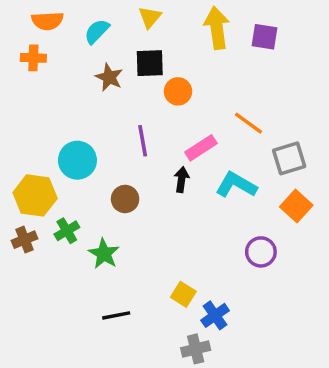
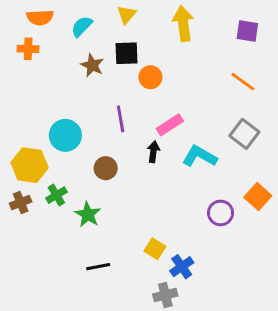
purple square: (264, 37) -> (247, 31), moved
orange line: (249, 123) -> (243, 82), moved
gray square: (289, 158) -> (244, 134), turned -36
orange square: (296, 206) -> (258, 197), moved

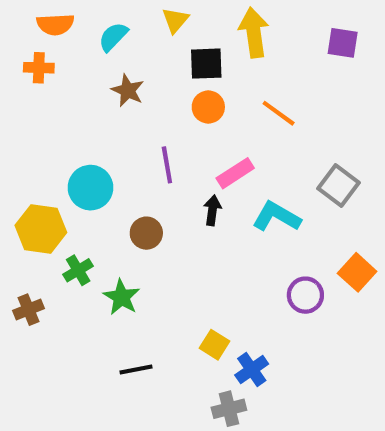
black square: (127, 53) -> (206, 64), moved
orange line: (243, 82) -> (279, 113), moved
brown cross: (21, 202) -> (28, 310), moved

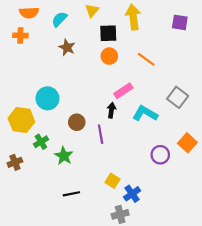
purple line: (167, 165) -> (101, 134), moved

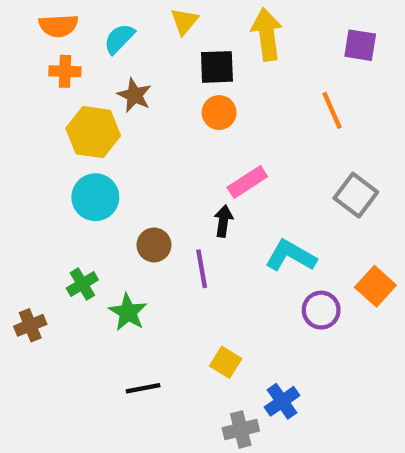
orange cross: (20, 35) -> (65, 71), moved
orange line: (146, 59) -> (332, 110), moved, turned 30
cyan L-shape: (145, 114) -> (291, 256), moved
yellow hexagon: (21, 120) -> (93, 132), moved
blue cross: (132, 194) -> (282, 401), moved

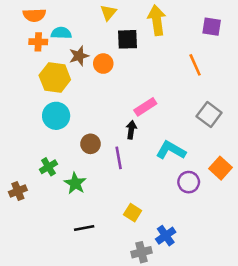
cyan semicircle: (119, 39) -> (61, 33), moved, turned 48
brown star: (134, 95) -> (79, 56), turned 30
orange circle: (219, 113) -> (103, 64), moved

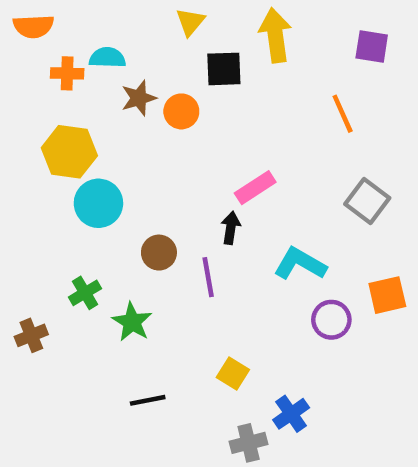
orange semicircle: (34, 15) -> (34, 26), moved
yellow hexagon: (55, 78) -> (69, 152), moved
orange square: (221, 168) -> (387, 295), turned 35

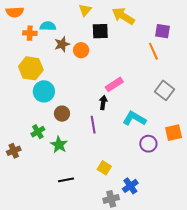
yellow arrow: (275, 35) -> (123, 16), turned -50
purple square: (372, 46) -> (162, 31), moved
brown circle: (159, 253) -> (62, 114), moved

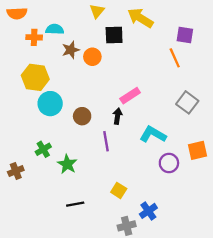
brown circle: (62, 114) -> (82, 116), moved

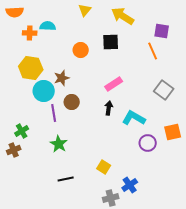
black square: (114, 35) -> (111, 42), moved
brown star: (71, 50) -> (62, 78), moved
black arrow: (118, 116) -> (109, 108), moved
purple line: (106, 141) -> (54, 113), moved
green cross: (43, 149) -> (22, 131), moved

